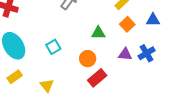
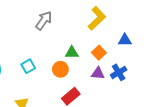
orange square: (127, 24) -> (99, 53), moved
orange circle: (88, 59) -> (60, 69), moved

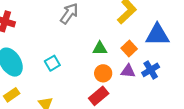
blue triangle: (125, 40) -> (157, 35), size x1.6
orange circle: (60, 69) -> (103, 73), moved

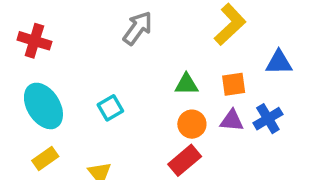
blue triangle: (157, 35) -> (279, 63), size x0.7
orange square: (129, 48) -> (234, 84), turned 35

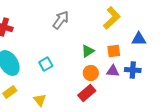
green triangle: (187, 84) -> (88, 51), turned -32
blue cross: (268, 119) -> (133, 70), turned 35

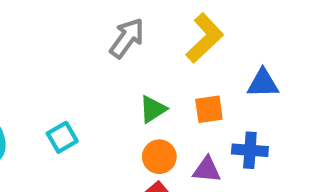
gray arrow: (61, 20) -> (127, 38), moved
purple triangle: (113, 71) -> (207, 170), moved

